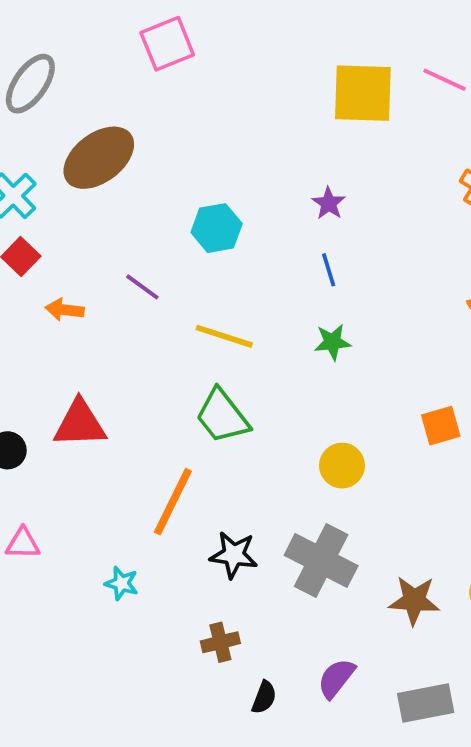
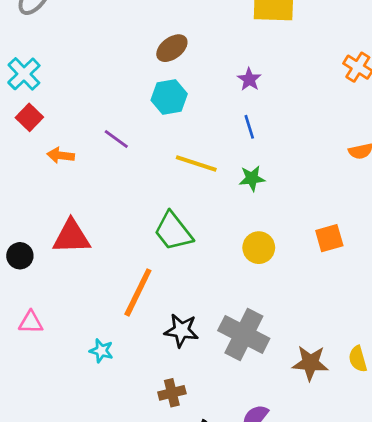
brown ellipse: (99, 158) -> (172, 48), moved, size x0.6
yellow line: (224, 336) -> (196, 163), moved
yellow circle: (342, 466) -> (259, 248), moved

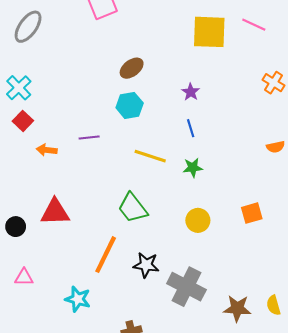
purple line: (116, 139) -> (89, 138), turned -42
black star: (181, 330) -> (146, 265), moved
cyan star: (101, 351) -> (78, 299), size x1.4

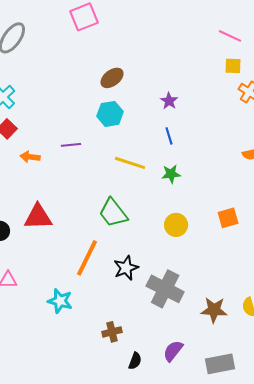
yellow square: (209, 32) -> (233, 66), moved, size x0.5
black star: (146, 265) -> (126, 268), turned -30

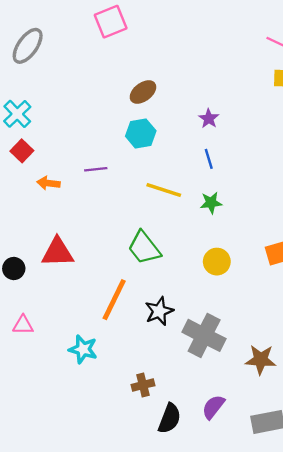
black semicircle: (135, 361) -> (170, 418), size x1.5

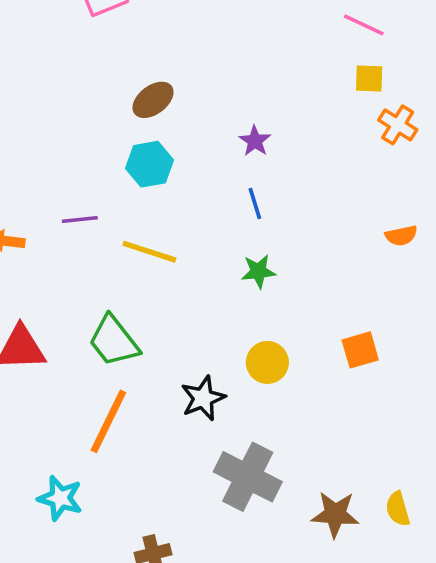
yellow line: (164, 190) -> (149, 252), moved
green trapezoid: (144, 248) -> (114, 341), moved
black star: (159, 311) -> (203, 398), moved

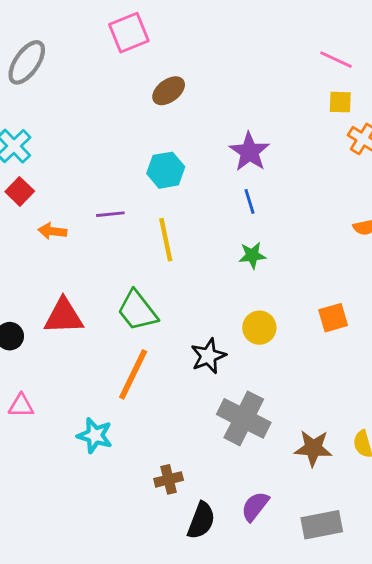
brown ellipse: (153, 100) -> (169, 91), moved
purple star: (255, 141) -> (249, 152), size x1.6
yellow line: (149, 252) -> (166, 240), turned 60

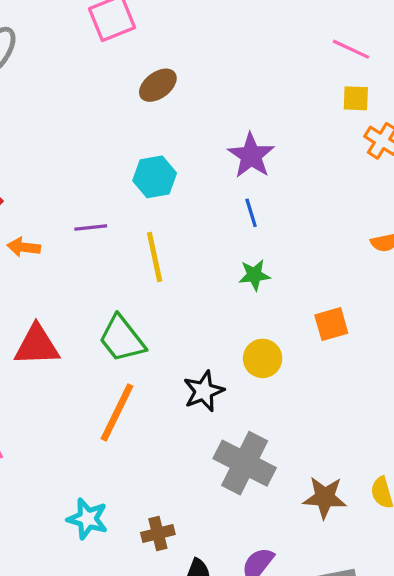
orange square: (333, 318) -> (331, 324), moved
cyan star: (95, 435) -> (88, 519), moved

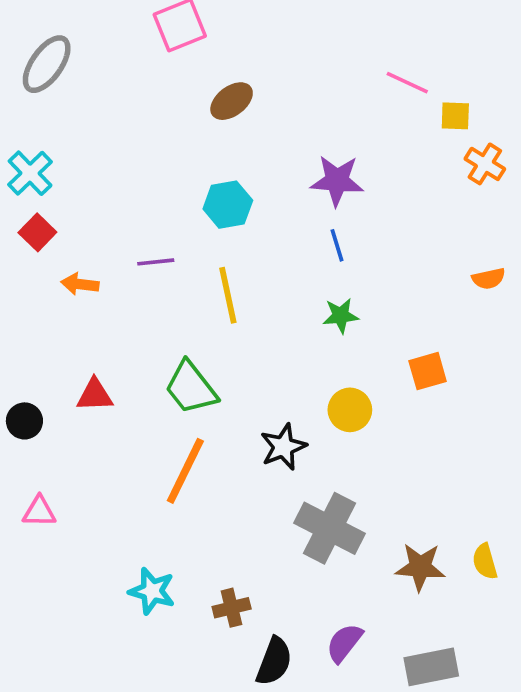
pink line: (351, 49) -> (407, 83), moved
purple star: (251, 156) -> (337, 181), turned -30
red triangle: (37, 345) -> (95, 395), size x0.7

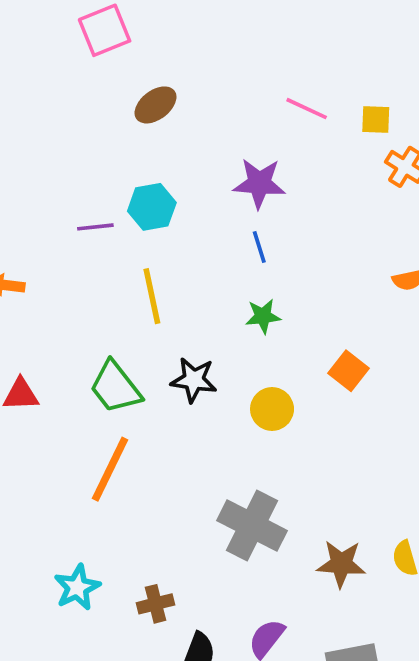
pink line: (407, 83) -> (307, 109), moved
purple line: (156, 262) -> (95, 227), moved
orange square: (428, 371) -> (348, 371), turned -36
black star: (283, 447) -> (194, 380), moved, turned 30
cyan star: (152, 591) -> (77, 587), turned 30

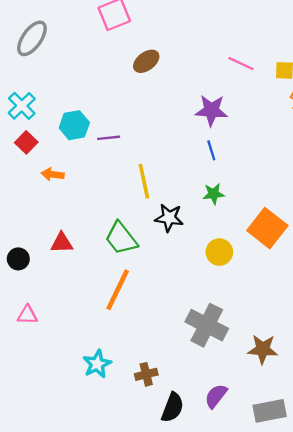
cyan hexagon: (152, 207) -> (74, 125), moved
orange square: (348, 371) -> (267, 228), size x1.6
black star: (194, 380) -> (169, 218), moved

